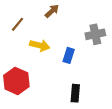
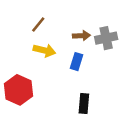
brown arrow: (52, 11) -> (81, 36), moved, turned 40
brown line: (17, 24) -> (38, 25), moved

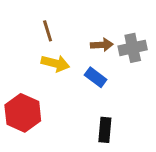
brown line: (38, 25) -> (48, 31), turned -56
blue rectangle: (77, 62) -> (96, 77), turned -70

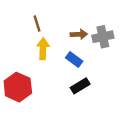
yellow arrow: (55, 63) -> (43, 49), turned -102
black rectangle: (105, 130) -> (80, 86), moved, turned 54

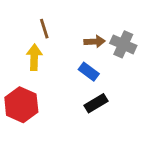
gray cross: (103, 37) -> (123, 44), turned 36
yellow arrow: (43, 49) -> (34, 57), moved

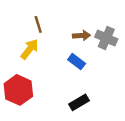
yellow arrow: (34, 57) -> (30, 49), turned 35
black rectangle: (96, 103) -> (79, 102), moved

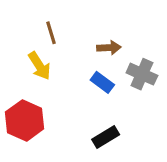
gray cross: (106, 38) -> (142, 74), moved
yellow arrow: (30, 49) -> (39, 66), turned 110

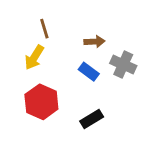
yellow arrow: (39, 66) -> (34, 57), turned 65
red hexagon: (25, 120) -> (41, 102), moved

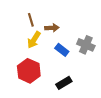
brown arrow: (95, 42) -> (52, 28), moved
yellow arrow: (34, 57) -> (34, 40), moved

